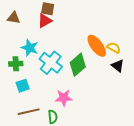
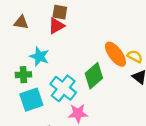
cyan cross: (51, 63) -> (63, 88), moved
cyan square: (23, 86) -> (31, 100), size x1.5

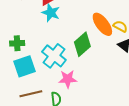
cyan star: (39, 56) -> (51, 13), moved

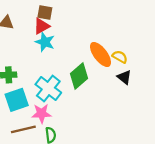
pink star: (68, 79) -> (42, 113), moved

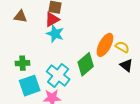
orange ellipse: (101, 54) -> (105, 45), turned 65

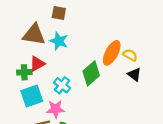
brown triangle: (20, 16) -> (34, 35), moved, size x1.6
red triangle: (52, 19) -> (37, 64), moved
cyan cross: (58, 75) -> (62, 85), size x0.7

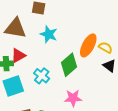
cyan star: (59, 41) -> (49, 34), moved
pink star: (56, 109) -> (73, 98), moved

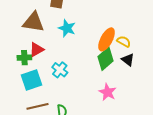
green diamond: (69, 65) -> (106, 59), moved
pink star: (73, 98) -> (108, 92), moved, turned 30

